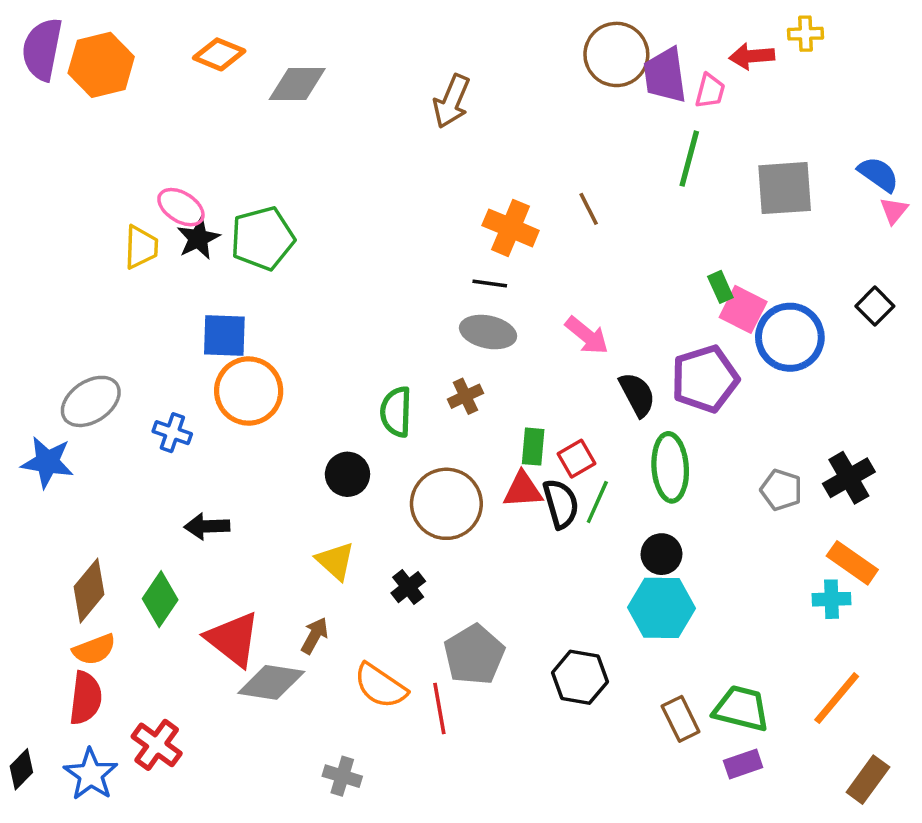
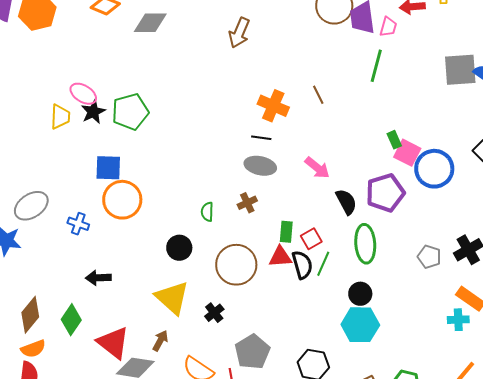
gray square: (785, 188) -> (460, 70), moved
green semicircle: (396, 412) -> (207, 212), size x0.7
yellow triangle: (335, 561) -> (172, 298), size x1.5

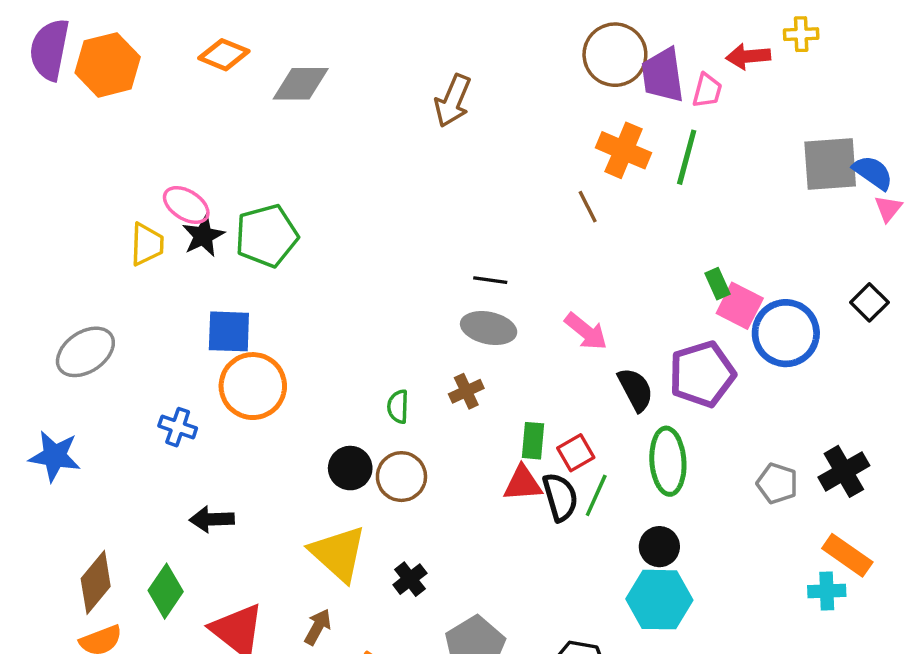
orange cross: (273, 106) -> (624, 150), moved
gray ellipse: (31, 206) -> (85, 352), moved
brown circle: (236, 265) -> (401, 477), moved, size x0.7

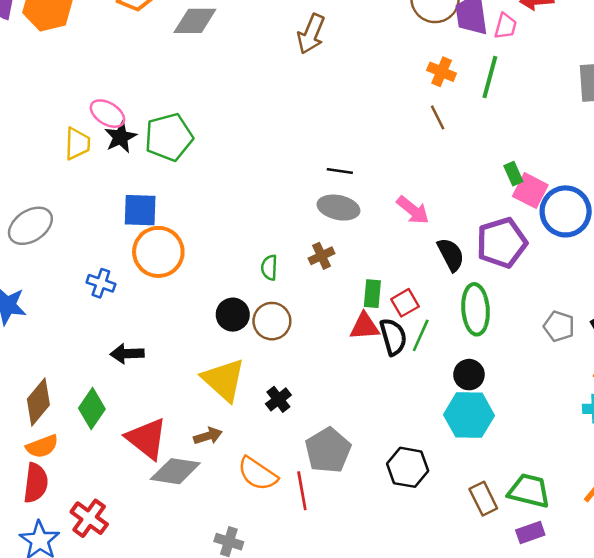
orange cross: (624, 150) -> (442, 72), size x0.7
brown line: (588, 207) -> (438, 117), moved
brown arrow: (318, 627) -> (208, 436), turned 44

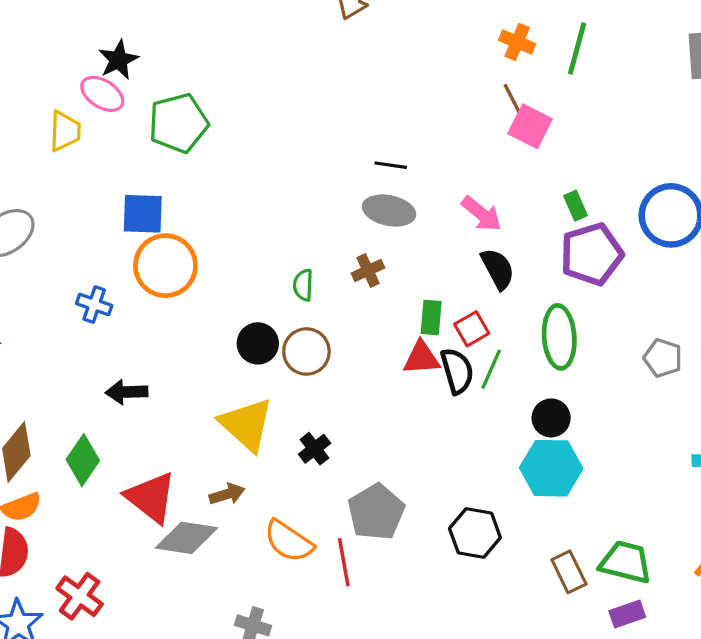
black star: (120, 137) -> (118, 60), moved
green rectangle: (513, 174) -> (575, 206), moved
pink square: (530, 191) -> (530, 126), moved
black semicircle: (451, 255) -> (498, 269), moved

